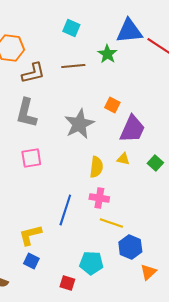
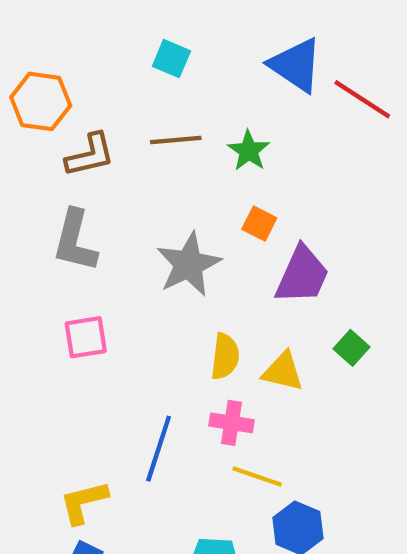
blue triangle: (129, 31) -> (296, 65), turned 40
green star: (107, 54) -> (249, 151), moved
yellow triangle: (123, 159) -> (283, 371), moved, size x1.5

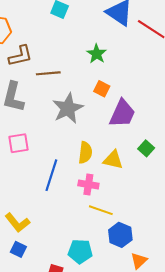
brown line: (176, 140) -> (48, 73), moved
blue line: (159, 449) -> (51, 175), moved
yellow L-shape: (84, 502) -> (17, 223), turned -115

